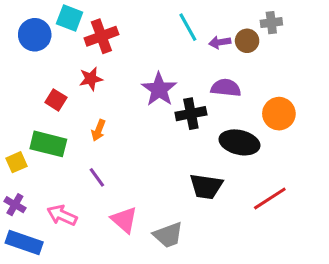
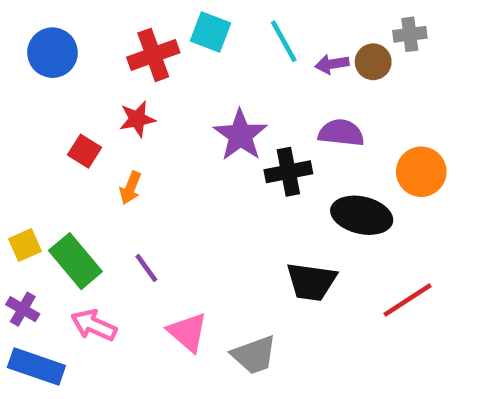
cyan square: (70, 18) -> (211, 32), moved
orange arrow: (98, 130) -> (130, 188), moved
green rectangle: (48, 144) -> (75, 261), moved, turned 36

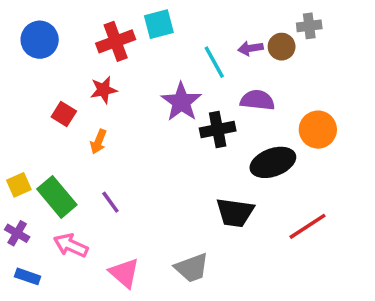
cyan square: (211, 32) -> (159, 24), turned -36
cyan line: (284, 41) -> (214, 62), moved
black ellipse: (362, 215) -> (273, 162), turned -33
pink triangle: (188, 332) -> (124, 273), moved
blue rectangle: (36, 366) -> (28, 276), size x0.6

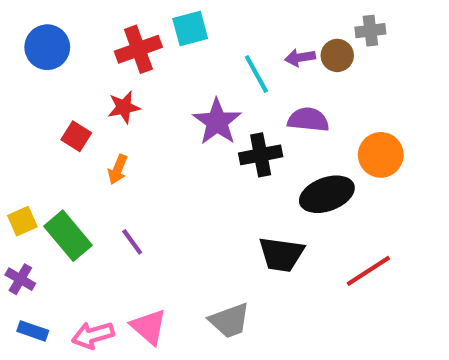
pink arrow: (71, 245) -> (93, 335), moved, turned -40

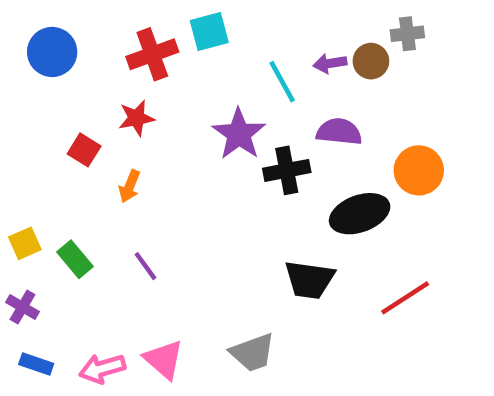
green rectangle: (68, 236) -> (75, 259), size x0.7

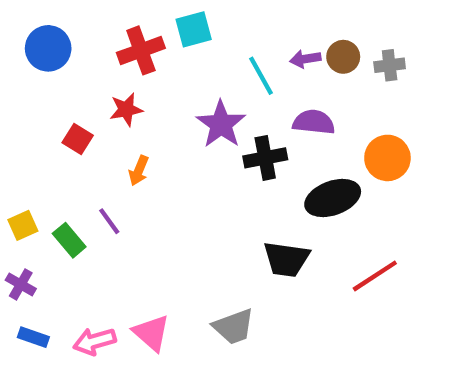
gray cross: (407, 34) -> (390, 65), moved
orange arrow: (130, 186) -> (139, 171), moved
purple line: (146, 266) -> (109, 221), moved

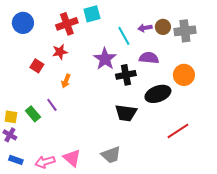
gray cross: (390, 65) -> (185, 31), size x1.5
yellow square: (23, 225) -> (11, 117), moved, turned 32
black trapezoid: (286, 259) -> (126, 113), moved

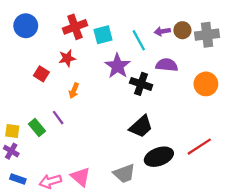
cyan square: (92, 14) -> (103, 35), moved
black cross: (126, 75) -> (141, 84), turned 30
black ellipse: (158, 94) -> (159, 157), moved
black trapezoid: (126, 113) -> (141, 126), turned -50

